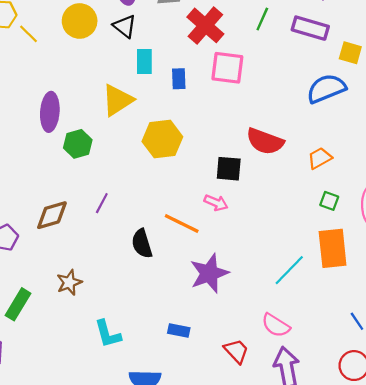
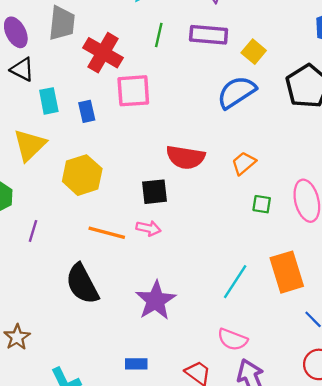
yellow square: (350, 53) -> (254, 52), turned 35
purple line: (102, 203) -> (33, 231), moved
orange line: (182, 224) -> (107, 233), moved
black semicircle: (142, 244) -> (82, 284), size x1.4
orange rectangle: (333, 248) -> (287, 272), moved

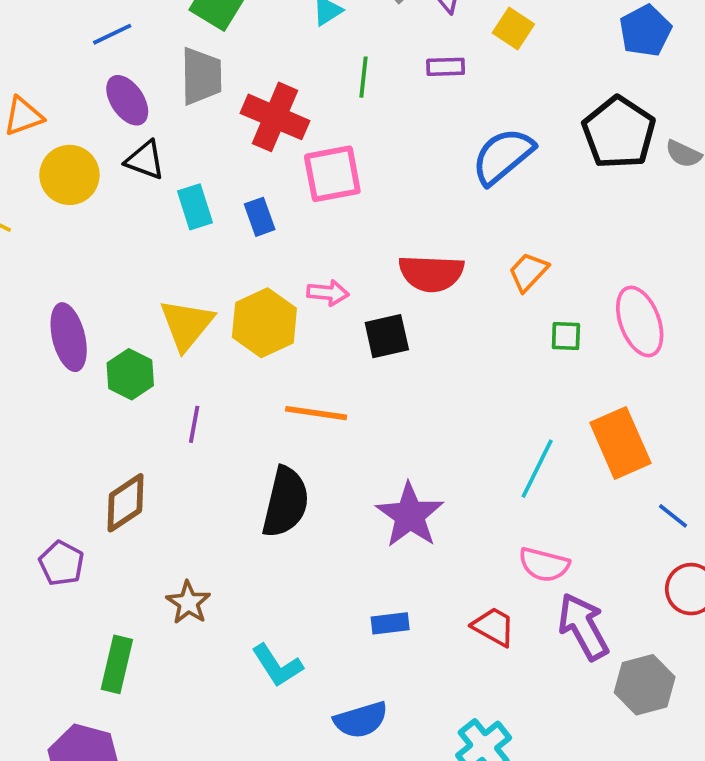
purple rectangle: (209, 35) -> (446, 67), size x0.6
yellow square: (254, 52) -> (513, 29), moved
yellow triangle: (30, 145) -> (187, 325), moved
pink arrow: (148, 228) -> (328, 293), moved
black semicircle: (82, 284) -> (286, 502), turned -132

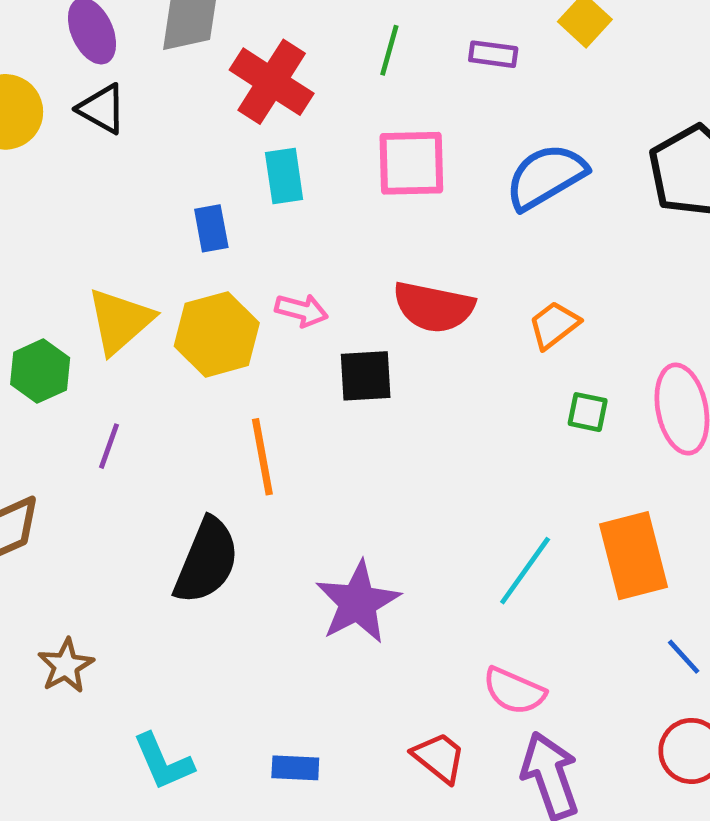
pink square: (332, 174) -> (411, 163), moved
cyan rectangle: (195, 207) -> (284, 176), moved
blue rectangle: (260, 217) -> (211, 228), moved
orange line: (316, 413) -> (262, 457), turned 62
blue rectangle: (390, 623) -> (295, 768), moved

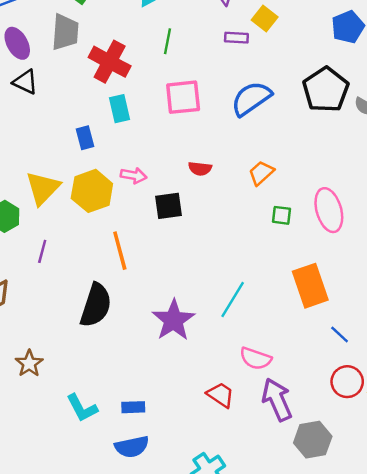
purple rectangle: (493, 54) -> (236, 38), moved
red semicircle: (434, 307) -> (200, 169), size x0.6
cyan line: (525, 571) -> (233, 300), moved
blue rectangle: (295, 768) -> (133, 407), moved

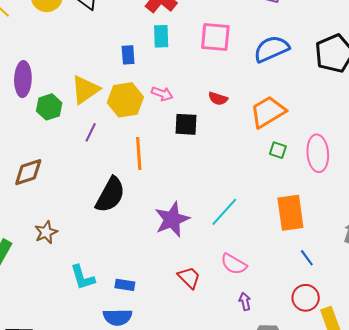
orange trapezoid: (261, 173) -> (268, 112), size x1.6
purple line: (42, 251) -> (91, 132), moved
red trapezoid: (221, 395) -> (189, 278), moved
purple arrow: (277, 400) -> (245, 301), size x0.5

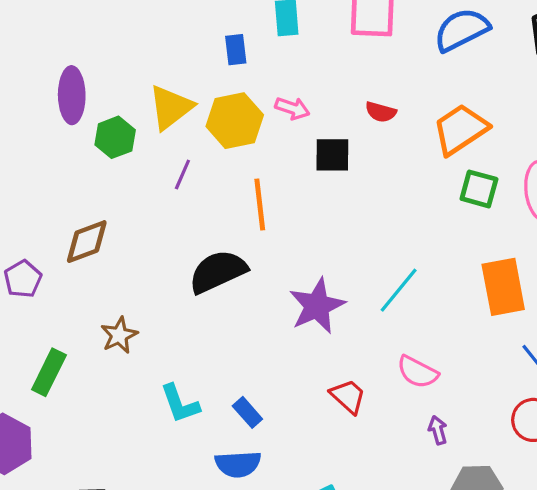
green square: (278, 150) -> (479, 189), size x1.4
black semicircle: (110, 195) -> (218, 272), turned -141
blue rectangle: (125, 285) -> (247, 412), turned 42

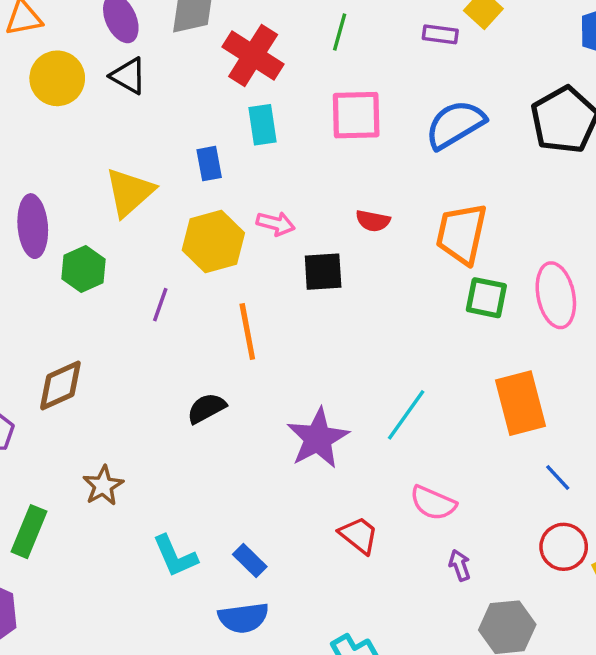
yellow triangle: (171, 107) -> (130, 192), moved
orange trapezoid: (460, 129) -> (461, 234), turned -40
black semicircle: (218, 272) -> (206, 408), size x0.6

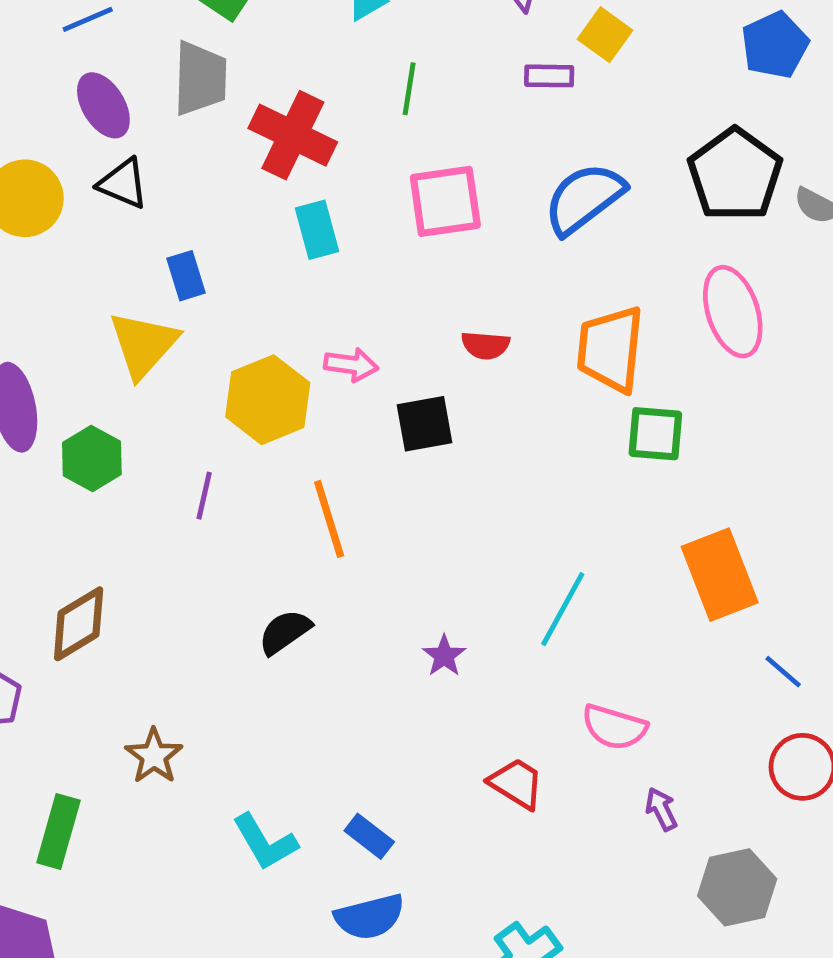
blue rectangle: (209, 164) -> (186, 276), moved
pink ellipse: (556, 295) -> (733, 312), moved
purple star: (318, 438) -> (444, 656), size x0.5

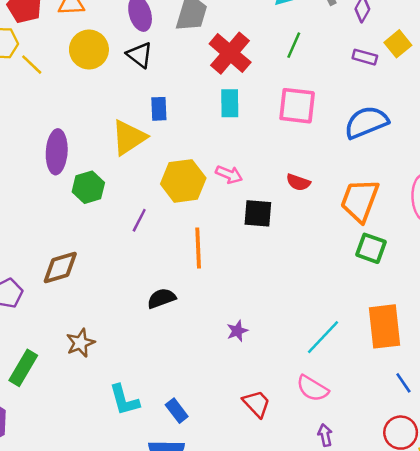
cyan line: (563, 609) -> (323, 337), moved

